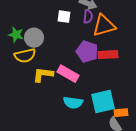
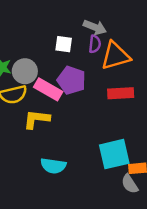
purple pentagon: (87, 52) -> (71, 80), moved
pink rectangle: (68, 74) -> (48, 89), moved
cyan semicircle: (73, 103) -> (53, 166), moved

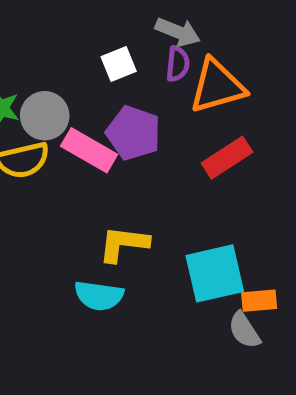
white square: (64, 44) -> (119, 64), turned -30
red rectangle: (121, 93) -> (227, 158), turned -30
yellow L-shape: (36, 119) -> (124, 244), moved

